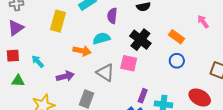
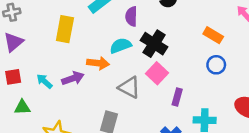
black cross: (140, 40) -> (154, 44), moved
pink square: (129, 63) -> (157, 73), turned 36
purple arrow: (65, 76) -> (73, 78), moved
purple rectangle: (143, 96) -> (177, 97), moved

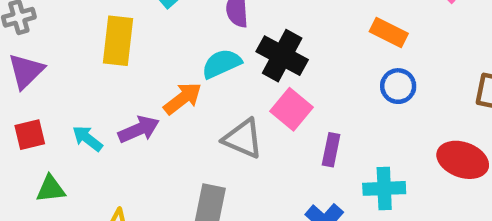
orange arrow: (98, 63) -> (183, 98), turned -40

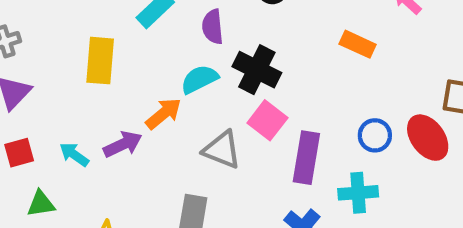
blue circle: (398, 86) -> (375, 135), moved
purple rectangle: (331, 150) -> (306, 158), size x1.6
red ellipse: (463, 160) -> (428, 138), moved, turned 36

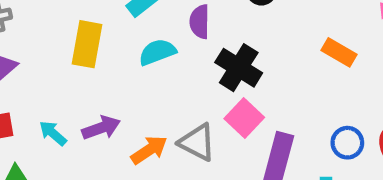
cyan semicircle: (199, 79) -> (157, 52), moved
orange arrow: (164, 114) -> (149, 150), moved

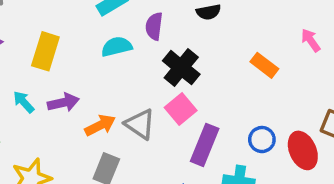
yellow rectangle: (87, 44) -> (45, 51), moved

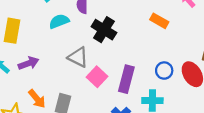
pink square: (181, 109) -> (97, 77), moved
gray triangle: (140, 124) -> (78, 57), moved
orange arrow: (100, 125) -> (37, 99), moved, turned 84

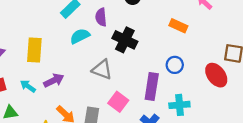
blue circle: (164, 71) -> (175, 65), moved
pink square: (97, 77) -> (118, 102), moved

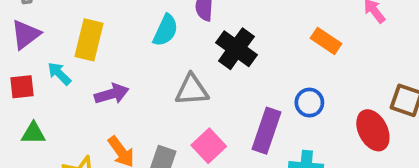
cyan semicircle: (80, 36) -> (165, 30), turned 132
gray triangle: (102, 70) -> (192, 90), turned -35
cyan arrow: (28, 86) -> (59, 74), moved

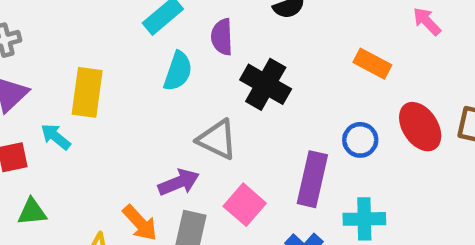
gray triangle: (192, 90) -> (217, 140), turned 36
purple arrow: (112, 94) -> (179, 182), moved
red ellipse: (373, 130) -> (420, 127), moved

